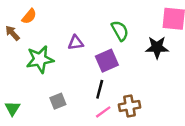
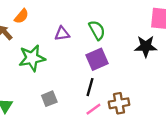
green semicircle: (120, 31) -> (97, 30), moved
purple triangle: (76, 43) -> (62, 34), moved

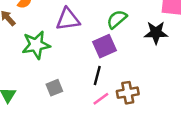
green semicircle: (97, 30) -> (117, 19), moved, turned -102
purple triangle: (62, 34) -> (68, 19), size x1.5

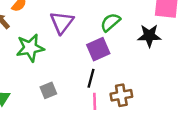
purple triangle: (68, 19) -> (62, 22), turned -45
pink line: (101, 99) -> (95, 101), turned -56

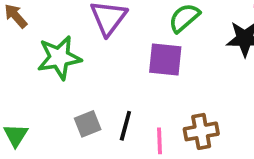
purple square: (98, 49) -> (165, 60), turned 30
black line: (91, 78) -> (125, 126), moved

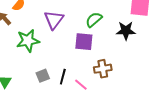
brown cross: (201, 131) -> (103, 69), moved
pink line: (160, 141) -> (81, 85), turned -48

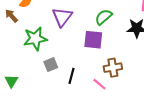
gray square: (43, 76) -> (51, 65), moved
pink line: (81, 85) -> (99, 84), moved

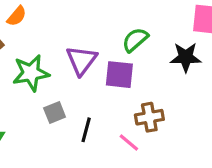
purple triangle: (62, 17) -> (81, 60), moved

